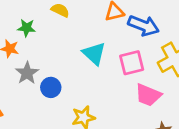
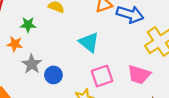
pink square: (132, 63) -> (102, 76), moved

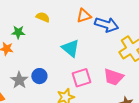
gray star: (32, 64) -> (19, 80), moved

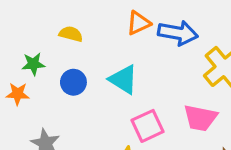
blue circle: (39, 76) -> (73, 82), moved

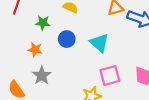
orange star: (18, 94) -> (35, 50), moved

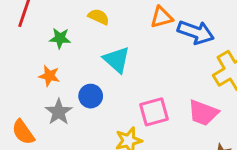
blue circle: (67, 39) -> (91, 96), moved
cyan triangle: (99, 43) -> (117, 60), moved

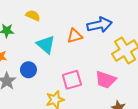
orange triangle: (162, 17) -> (75, 36), moved
blue arrow: (196, 32) -> (99, 25), turned -30

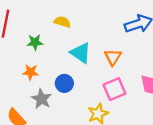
orange triangle: (75, 36) -> (113, 57), moved, turned -35

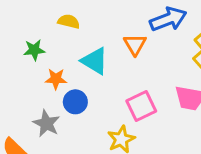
orange triangle: (113, 57) -> (135, 44), moved
orange star: (31, 72) -> (56, 79), moved

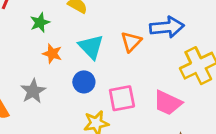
green star: (34, 50) -> (40, 23), turned -30
blue circle: (75, 102) -> (84, 82), moved

